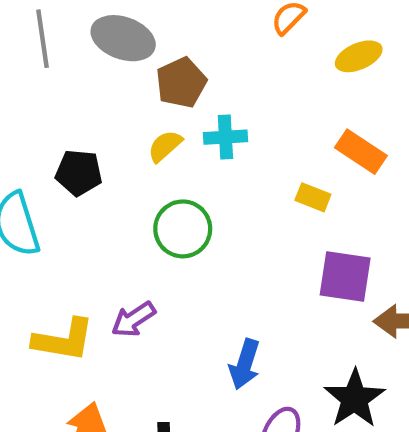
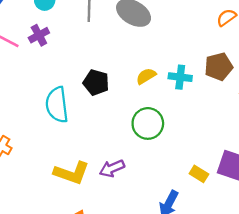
brown pentagon: (181, 83) -> (219, 67), moved
yellow rectangle: (313, 197) -> (199, 174), moved

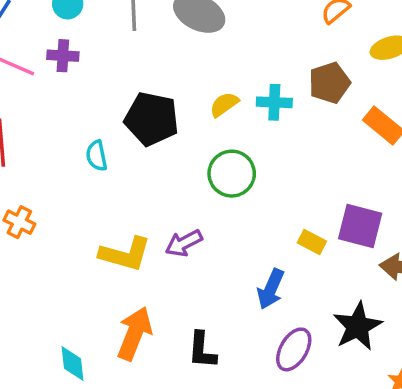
purple cross: (39, 35) -> (63, 56), turned 36
black pentagon: (96, 82) -> (152, 119), size x1.4
cyan semicircle: (57, 105) -> (97, 156), size x0.6

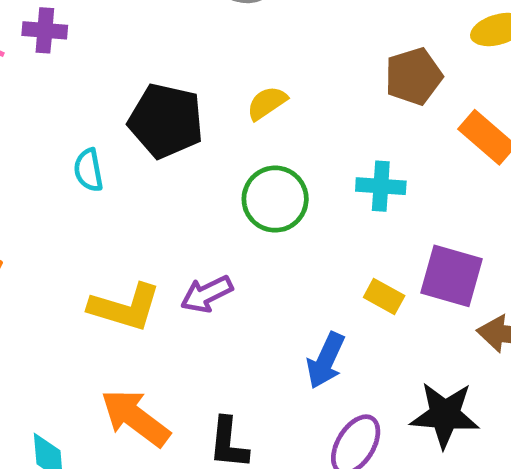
cyan cross: (274, 102) -> (381, 186), moved
black star: (358, 326) -> (445, 415), turned 30
orange arrow: (134, 334) -> (135, 418), turned -76

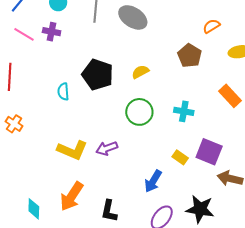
brown pentagon: (414, 76) -> (190, 56), moved, turned -30
orange arrow: (135, 418) -> (72, 196), turned -100

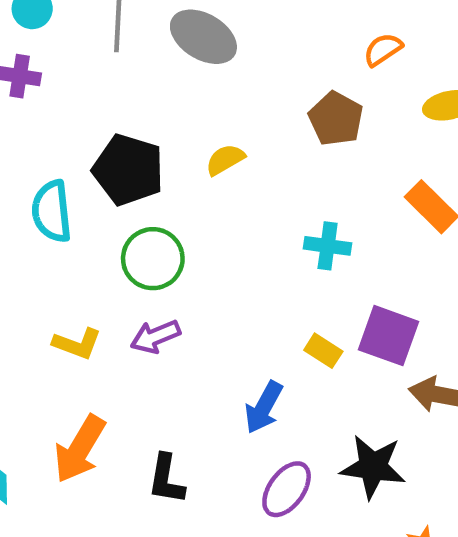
cyan semicircle: (63, 92) -> (52, 211), size x1.5
green circle: (139, 112) -> (153, 259), moved
yellow L-shape: (72, 150) -> (77, 344), size x0.7

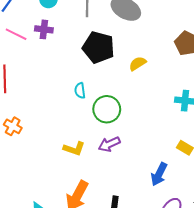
black pentagon: (128, 170) -> (98, 47), moved
cyan semicircle: (52, 211) -> (80, 91), moved, size x0.6

